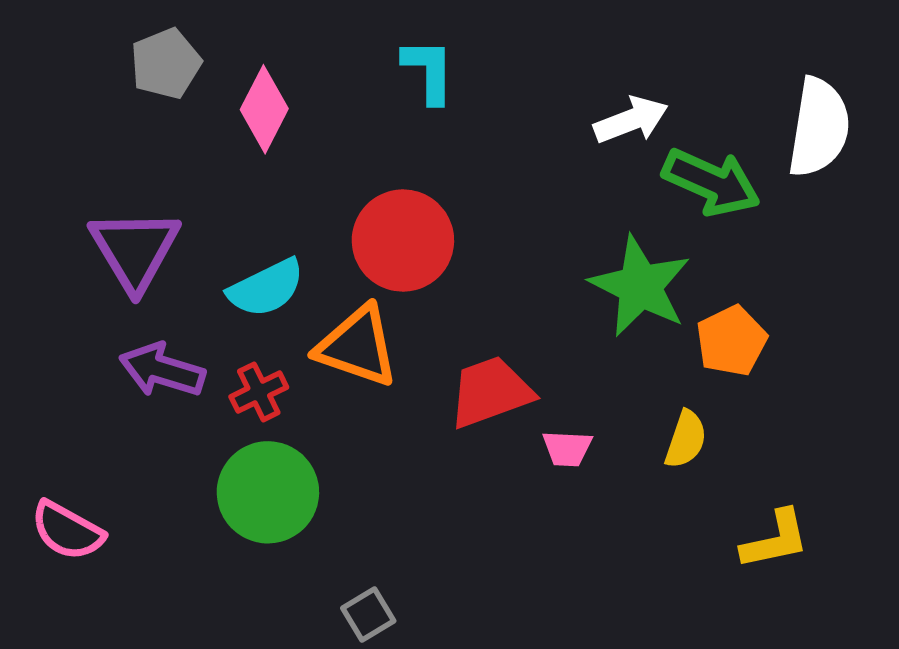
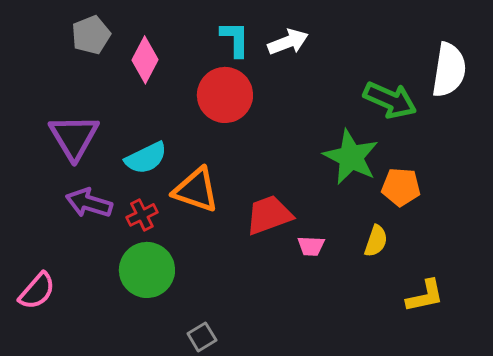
white arrow: (631, 120) -> (288, 42), moved
red circle: (403, 241) -> (225, 95), moved
orange pentagon: (731, 341) -> (401, 187), turned 30
pink semicircle: (67, 531) -> (37, 291), turned -78

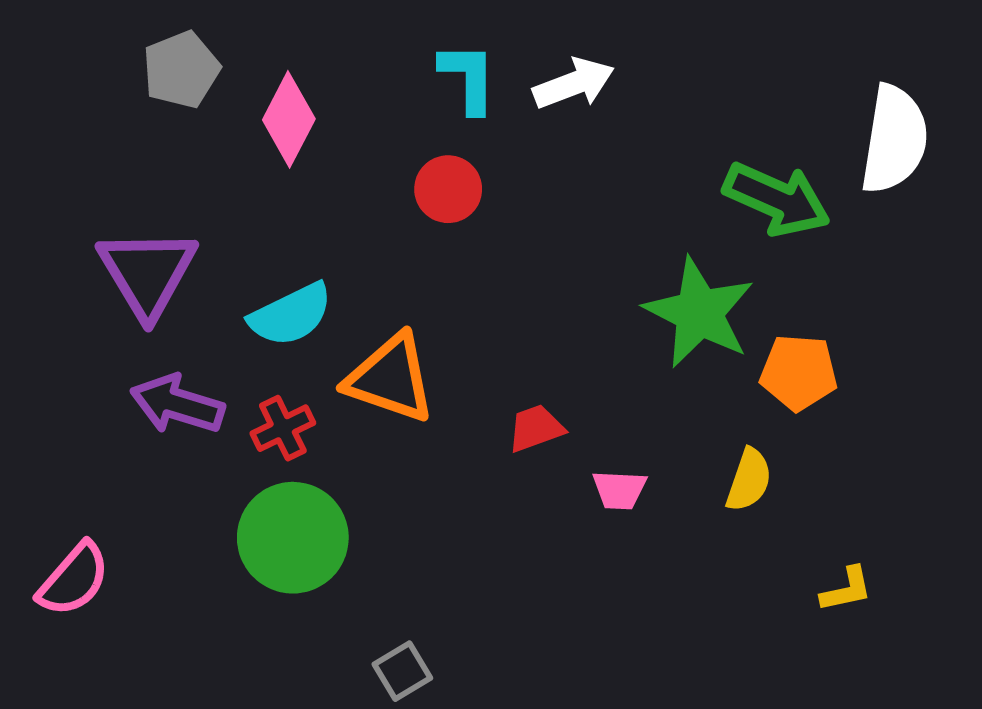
red circle: (225, 95) -> (448, 189), size x0.6
red trapezoid: (269, 215) -> (536, 428), size x0.6
yellow L-shape: (425, 296) -> (846, 589), size x0.7

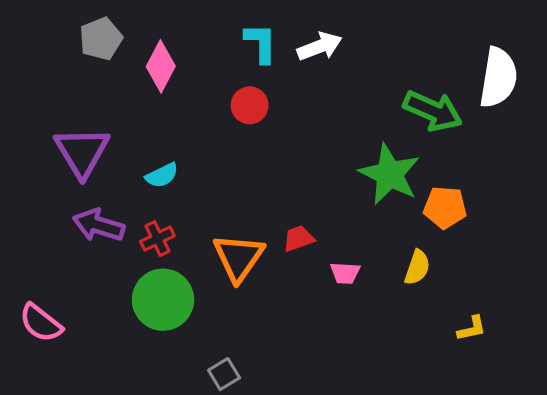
cyan semicircle: (291, 315) -> (162, 175), size x0.7
orange triangle: (390, 378) -> (238, 257), moved, turned 46
pink semicircle: (74, 580) -> (41, 323), turned 87

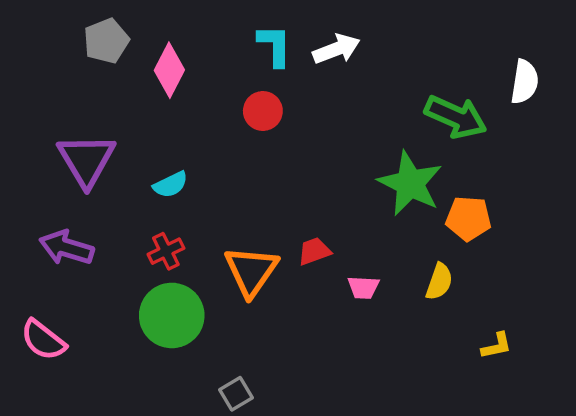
white semicircle: (498, 78) -> (525, 82), size x0.7
purple arrow: (99, 225) -> (67, 248), moved

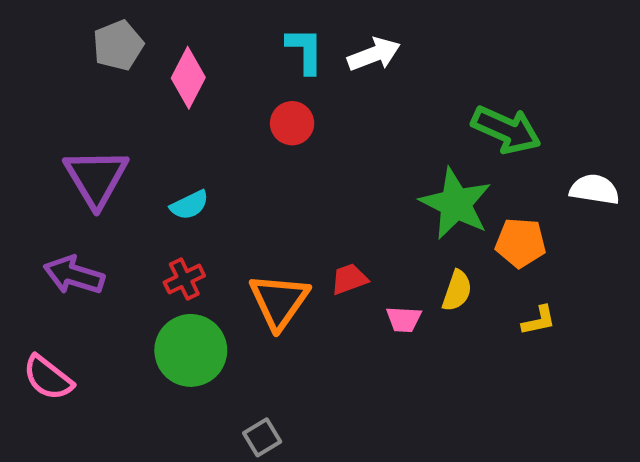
white semicircle: (525, 82) -> (595, 189), moved, turned -90
yellow semicircle: (439, 282) -> (457, 291), moved
yellow L-shape: (497, 346) -> (539, 321), moved

